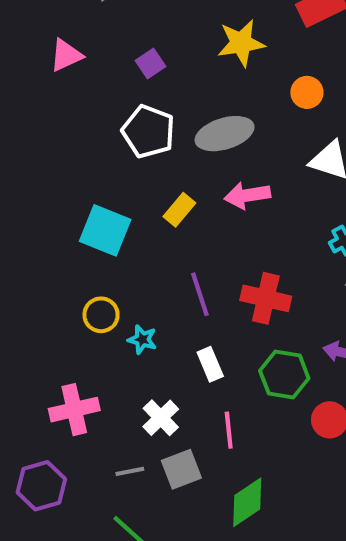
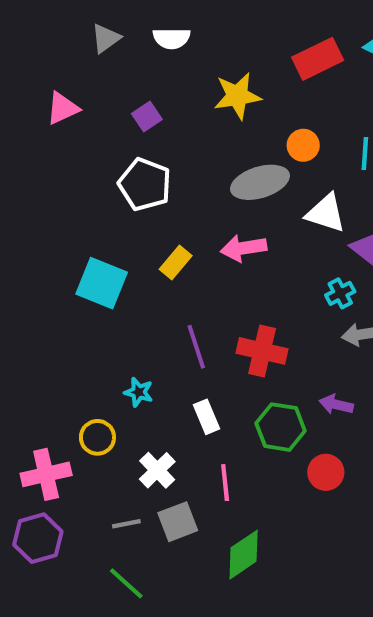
gray ellipse: (225, 134) -> (260, 182), moved
yellow circle: (101, 315) -> (97, 437), moved
pink cross: (74, 410) -> (46, 474), moved

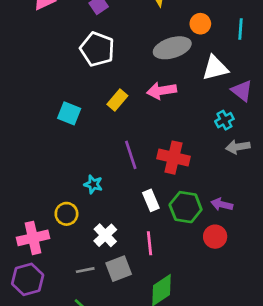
white triangle: (326, 213) -> (215, 68), turned -32
cyan square: (102, 283) -> (69, 113), size x0.7
purple arrow: (336, 404) -> (222, 204), moved
white rectangle: (207, 417) -> (151, 200), moved

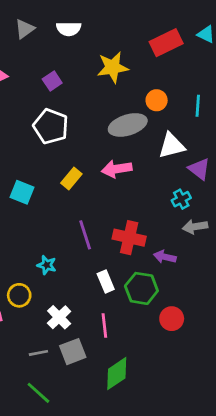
purple arrow: (222, 204) -> (165, 257), moved

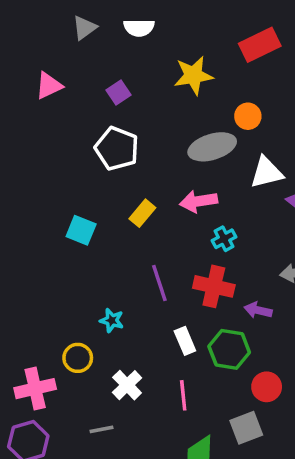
cyan cross: (181, 199) -> (224, 239), moved
gray square: (73, 352) -> (246, 428), moved

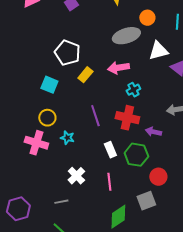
white pentagon: (117, 149) -> (67, 53), moved
yellow circle: (78, 358) -> (47, 118), moved
pink cross: (35, 389) -> (36, 143), moved, turned 30

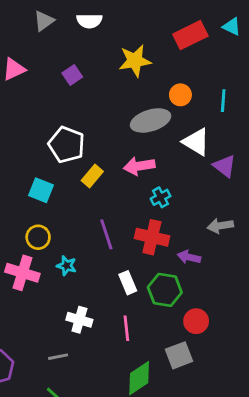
white triangle: (158, 51) -> (196, 142), turned 45
white cross: (76, 176) -> (79, 320), turned -30

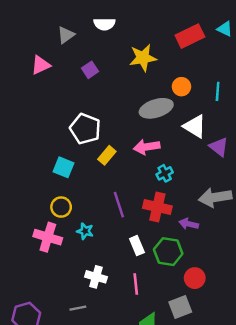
gray triangle: (44, 21) -> (66, 35), moved
gray arrow: (220, 226) -> (215, 197), size x1.5

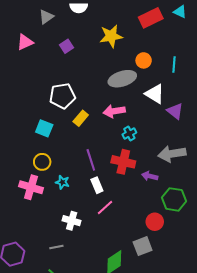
white pentagon: (85, 129) -> (62, 96), turned -30
white rectangle: (137, 246) -> (97, 185), moved
green hexagon: (168, 252) -> (174, 199), moved
pink line: (136, 284) -> (105, 208), moved, turned 54

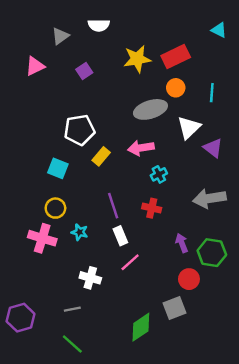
red rectangle: (151, 18) -> (176, 57), moved
white triangle: (155, 94) -> (189, 127), turned 45
red cross: (123, 162) -> (152, 208), size x0.7
purple arrow: (150, 176) -> (182, 243), moved, turned 56

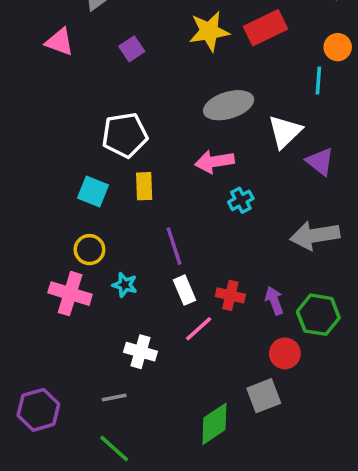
pink triangle: (35, 66) -> (60, 42), turned 45
orange circle: (176, 88) -> (338, 47), moved
yellow rectangle: (101, 156) -> (144, 186), moved, turned -42
red cross: (152, 208) -> (230, 295), moved

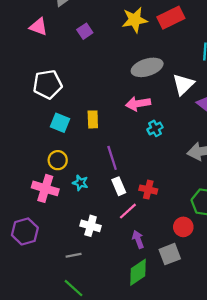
white pentagon: (125, 135) -> (48, 84), moved
purple arrow: (274, 301) -> (138, 239), moved
purple hexagon: (38, 410) -> (25, 231), moved

